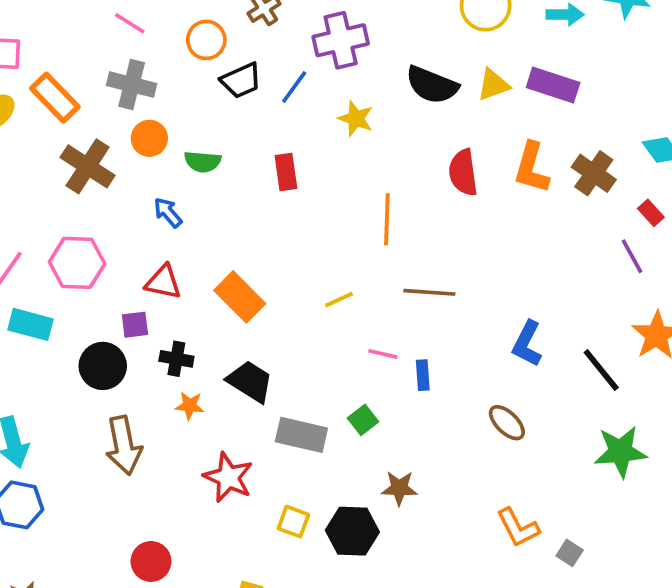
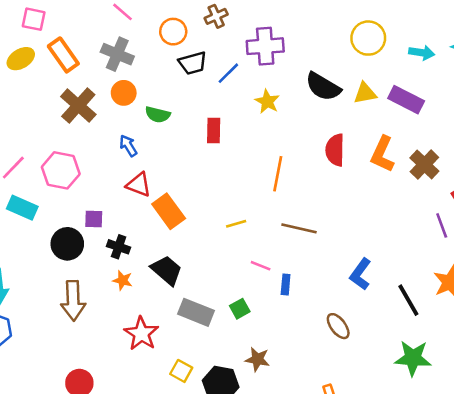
red triangle: (163, 282) -> (139, 185), moved

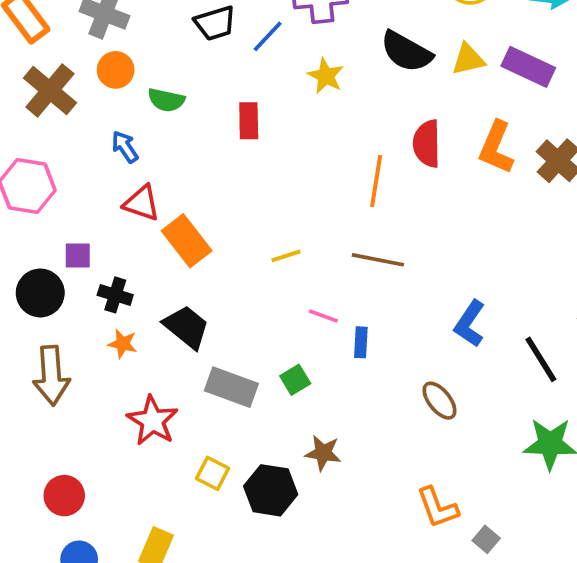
orange line: (278, 174) -> (376, 181), moved

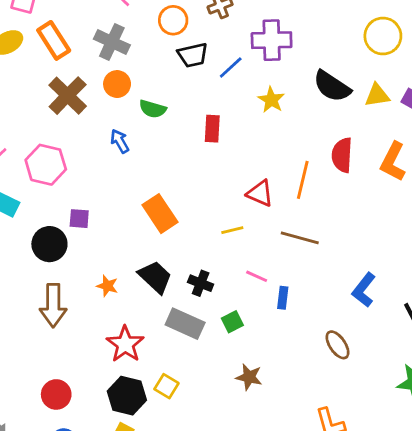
red triangle: (142, 203) -> (260, 193), moved
black cross: (115, 295) -> (201, 283), moved
black hexagon: (271, 490) -> (127, 396), moved

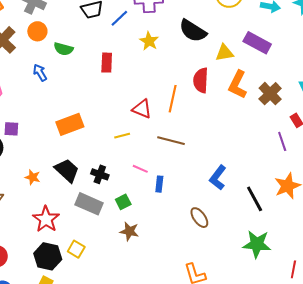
yellow triangle: (377, 95) -> (224, 53), moved
orange rectangle: (160, 214) -> (70, 124), turned -76
brown star: (249, 377) -> (129, 231), moved

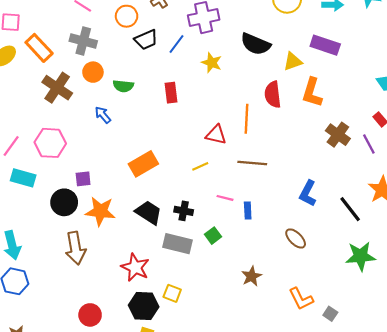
brown cross: (270, 94) -> (338, 135), moved
orange star: (33, 177) -> (100, 211), moved, size x1.8
brown star: (129, 231) -> (252, 276), moved, turned -30

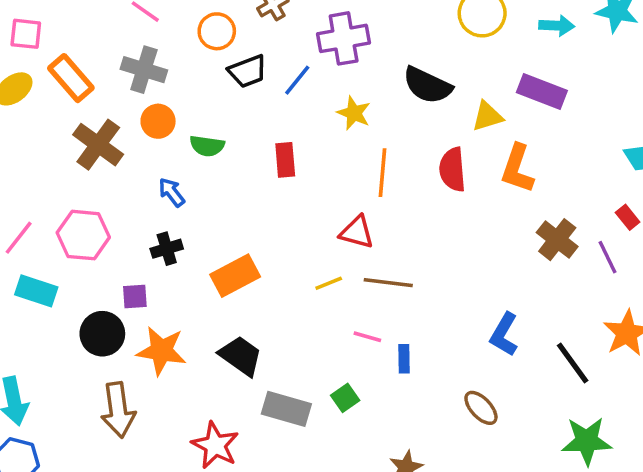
orange line: (246, 119) -> (382, 173), moved
brown line: (252, 163) -> (388, 283), moved
black cross: (184, 211) -> (167, 249), moved, turned -30

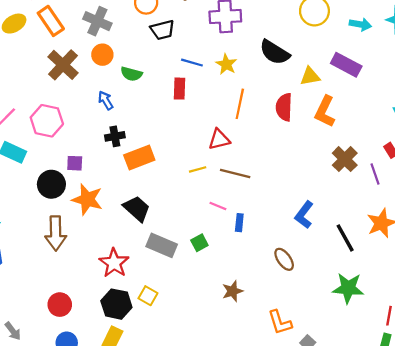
blue line: (297, 80) -> (192, 63), moved, turned 60
red triangle: (357, 232) -> (219, 139), turned -35
black cross: (167, 249) -> (115, 136), moved

